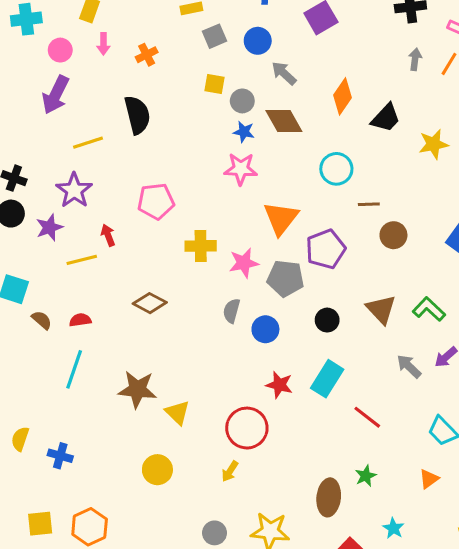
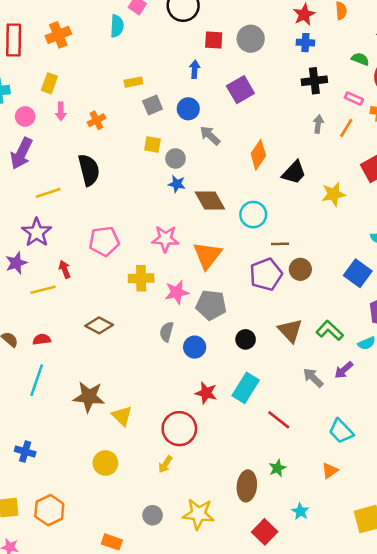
brown diamond: (284, 121) -> (210, 201), moved
pink star: (241, 169) -> (165, 239), moved
purple pentagon: (326, 249) -> (266, 274), moved

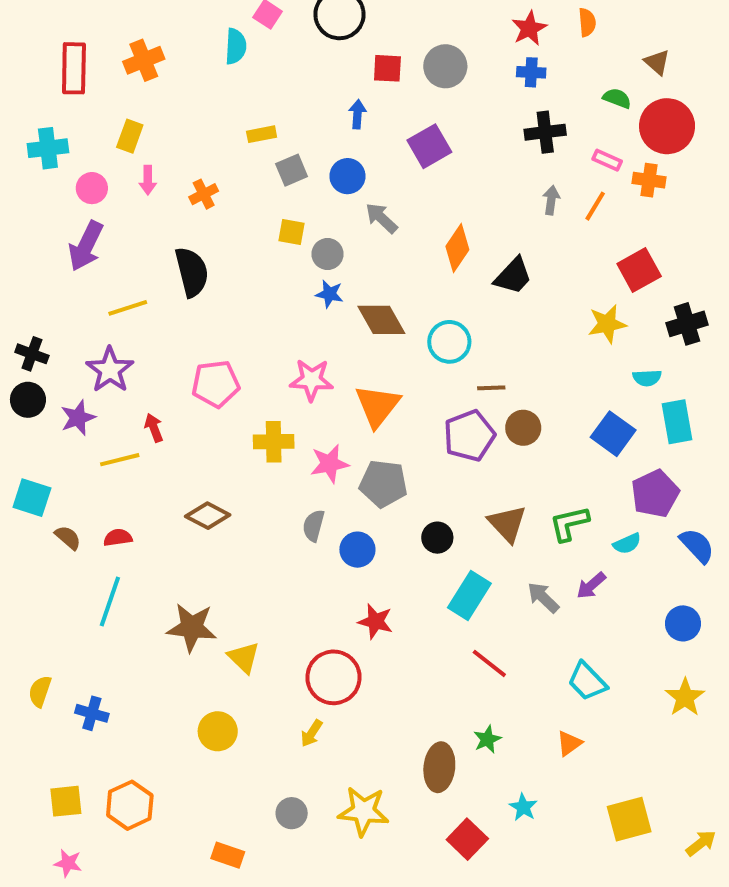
yellow star: (333, 194) -> (607, 324), moved
green L-shape: (330, 330) -> (569, 524), turned -56
cyan rectangle: (246, 388) -> (469, 595), moved

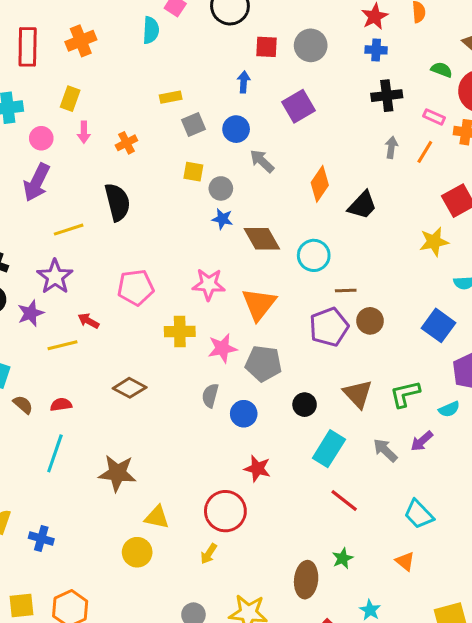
red arrow: (154, 428) -> (88, 321), turned -40
yellow triangle: (244, 657) -> (157, 517), moved, turned -32
orange triangle: (569, 743) -> (405, 561), turned -45

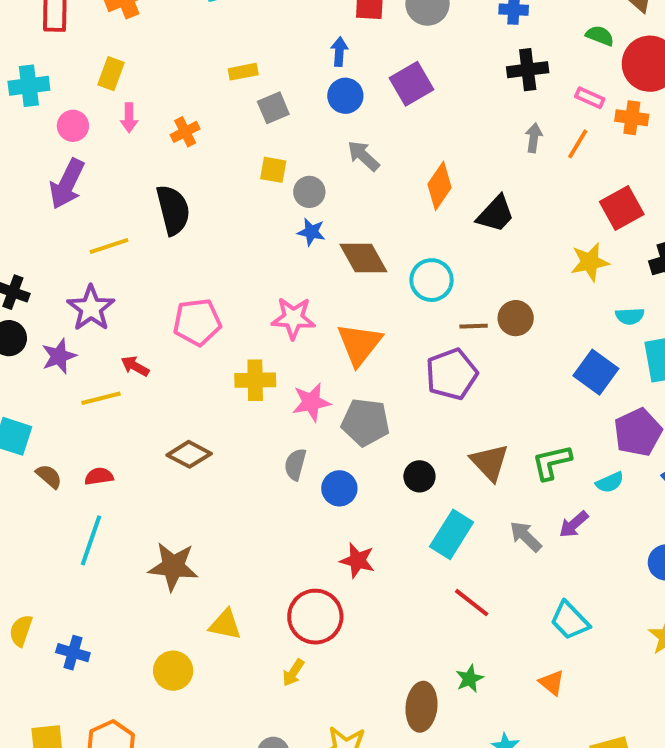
blue circle: (236, 129) -> (345, 96), moved
brown circle: (370, 321) -> (516, 318), moved
yellow circle: (137, 552) -> (173, 671), moved

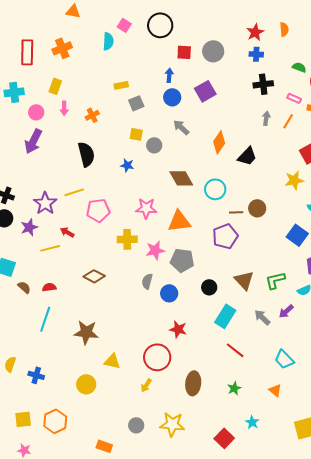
blue star: (311, 232) -> (127, 165), moved
yellow line: (109, 246) -> (74, 192), moved
orange triangle: (359, 344) -> (179, 221), turned 45
brown ellipse: (421, 707) -> (193, 383), moved

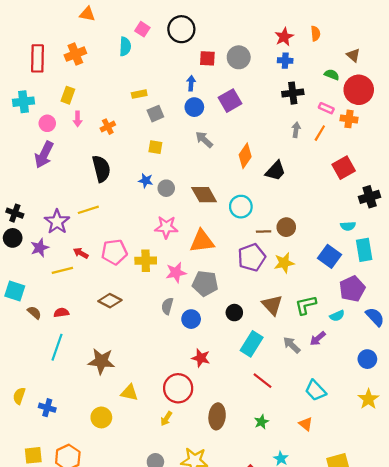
gray circle: (154, 145) -> (166, 188), moved
yellow star: (294, 180) -> (284, 263), moved
pink pentagon: (98, 210) -> (114, 252), moved

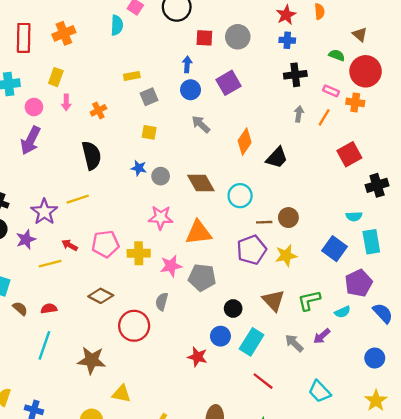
blue circle: (191, 319) -> (220, 336), moved
red circle: (178, 388) -> (134, 326), moved

